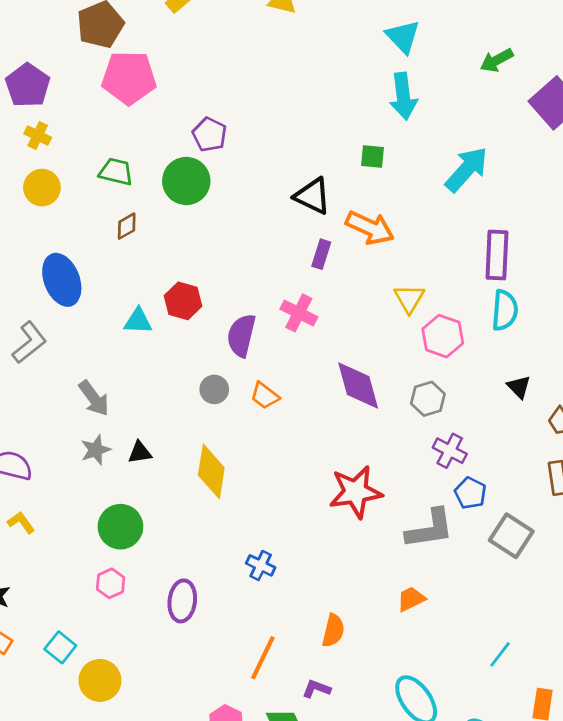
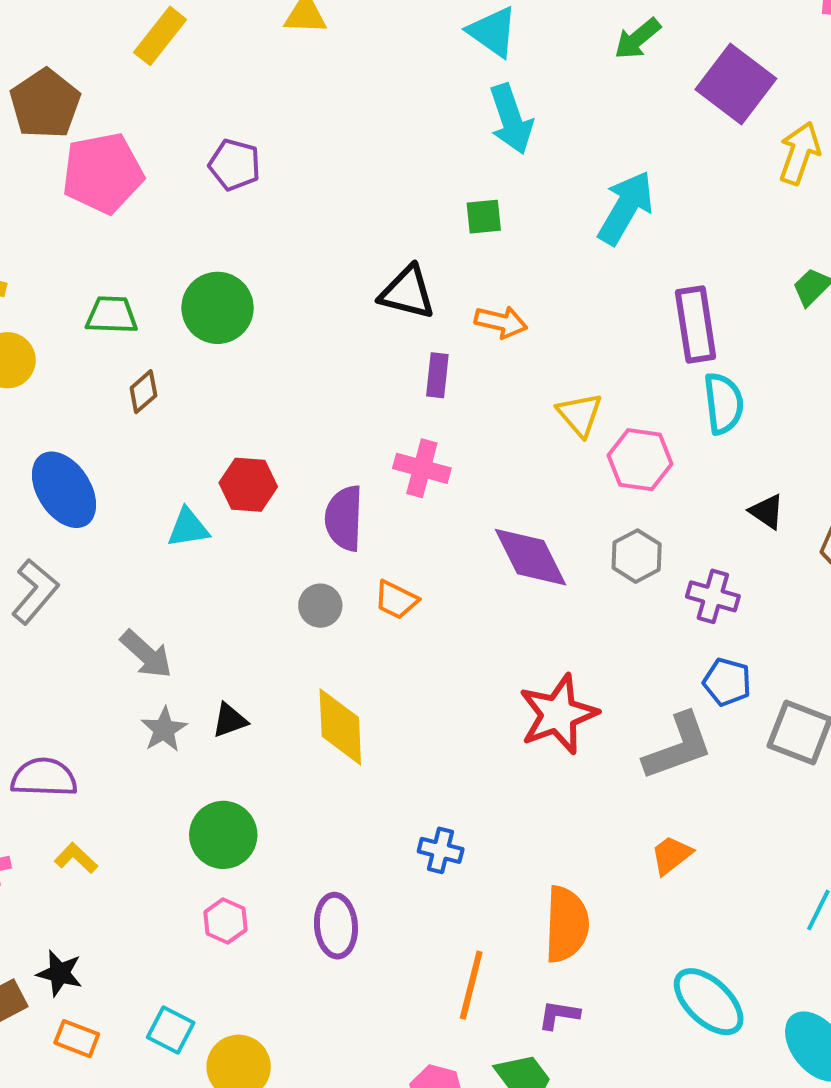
purple pentagon: (210, 134) -> (235, 165), moved
orange arrow: (370, 228) -> (501, 322), size x0.7
purple cross: (450, 451) -> (713, 596), moved
orange semicircle: (333, 631) -> (566, 924), size x1.5

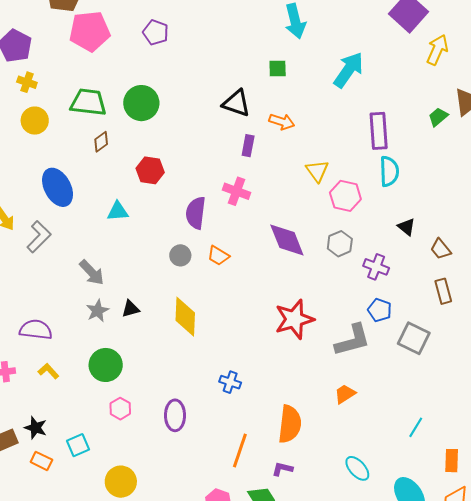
green trapezoid: (112, 315) -> (88, 102), size x1.4
red hexagon: (248, 485) -> (150, 170), moved
green circle: (223, 835) -> (106, 365), moved
cyan ellipse: (709, 1002) -> (357, 468), size x0.7
cyan square: (171, 1030) -> (78, 445), moved, turned 35

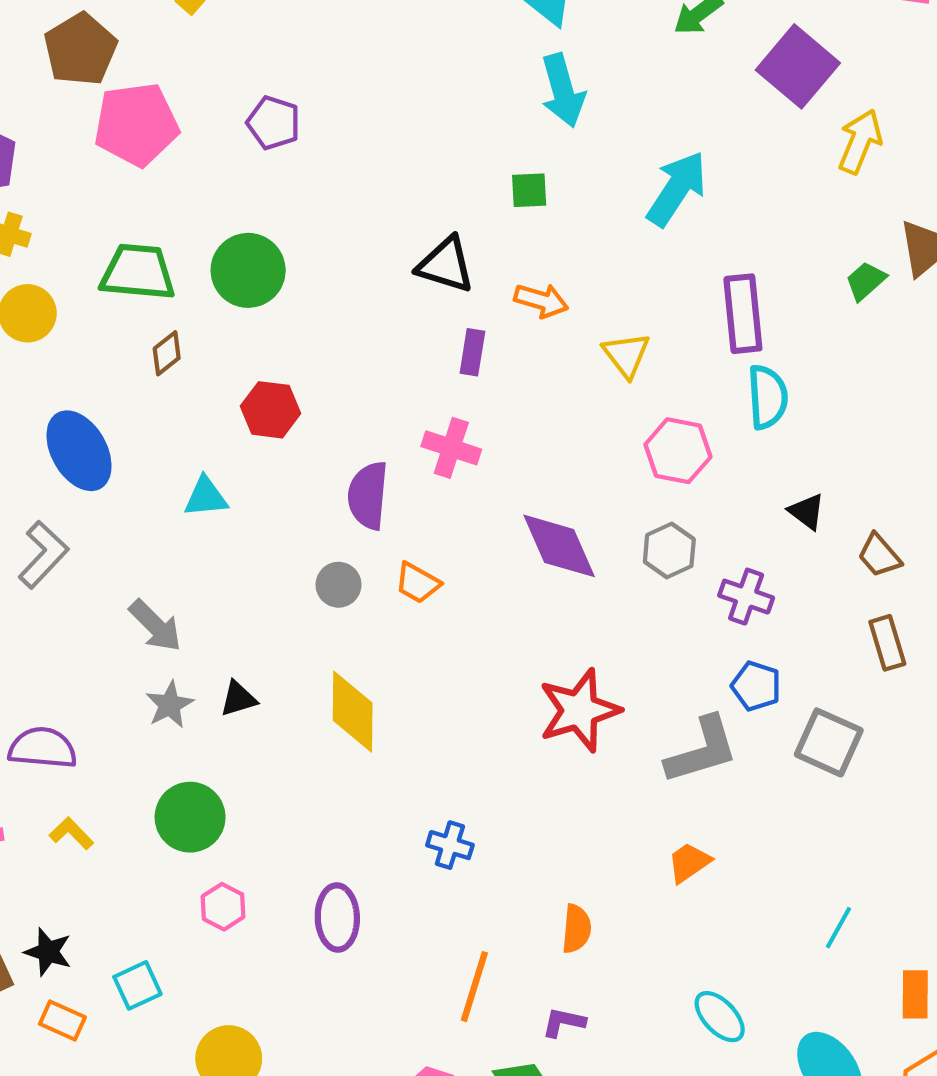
yellow triangle: (317, 171) -> (626, 355), moved
orange semicircle: (290, 424) -> (576, 929), size x0.6

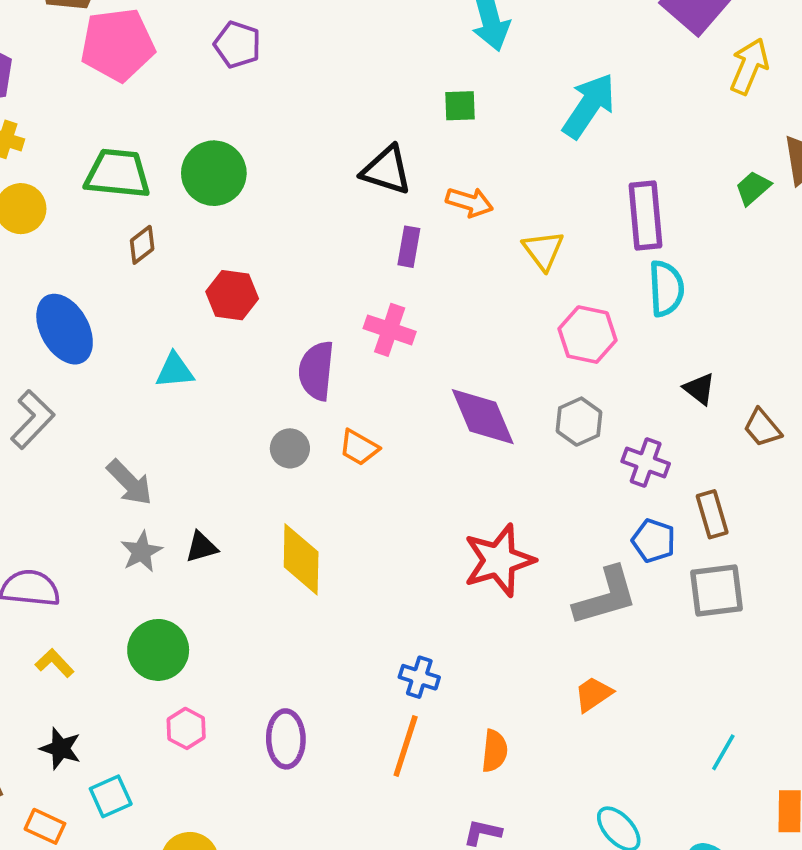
brown rectangle: (887, 643) -> (712, 514), moved
gray square: (829, 742) -> (716, 591), turned -32
blue cross: (450, 845) -> (419, 677), moved
black star: (48, 952) -> (61, 748), moved
orange line: (474, 987) -> (406, 746), moved

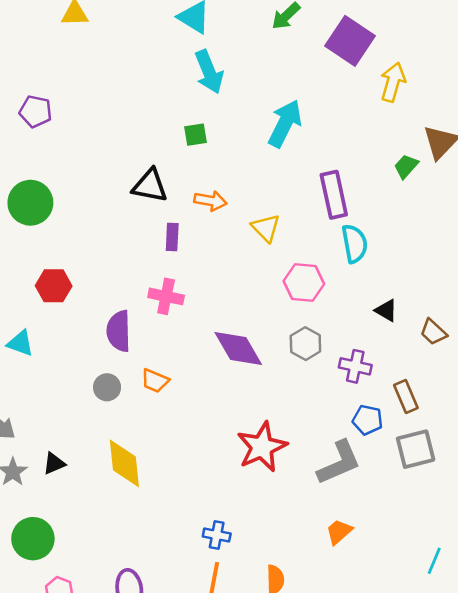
cyan triangle: (175, 371) -> (20, 343), turned 32

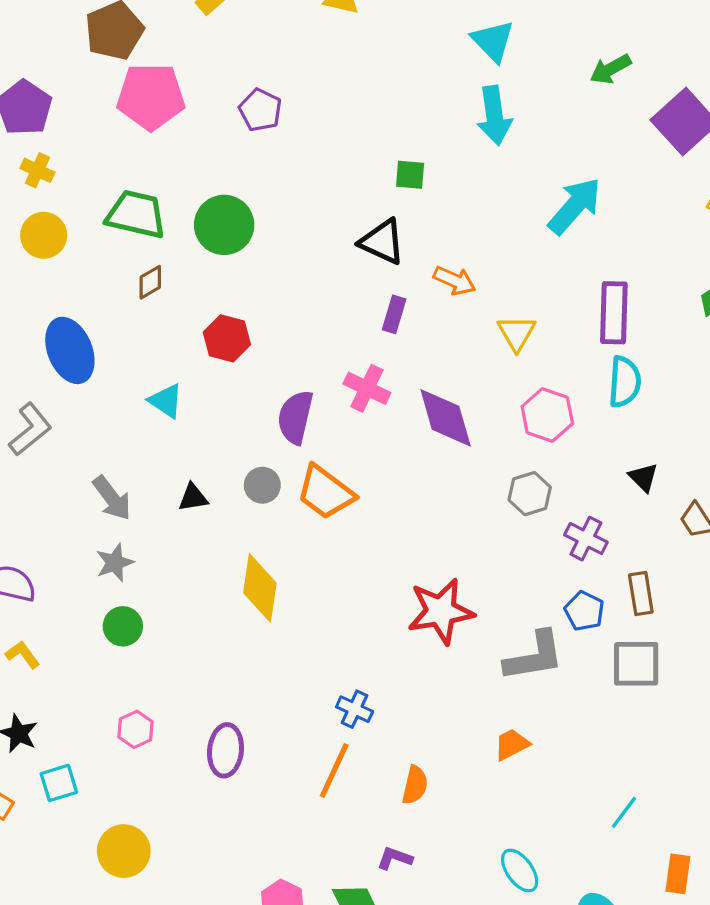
green square: (195, 135) -> (410, 175), moved
purple diamond: (238, 349) -> (446, 418), moved
orange trapezoid: (155, 381) -> (325, 492), size x1.6
black triangle: (54, 463) -> (193, 498), moved
green circle: (33, 539) -> (123, 626), moved, size x0.7

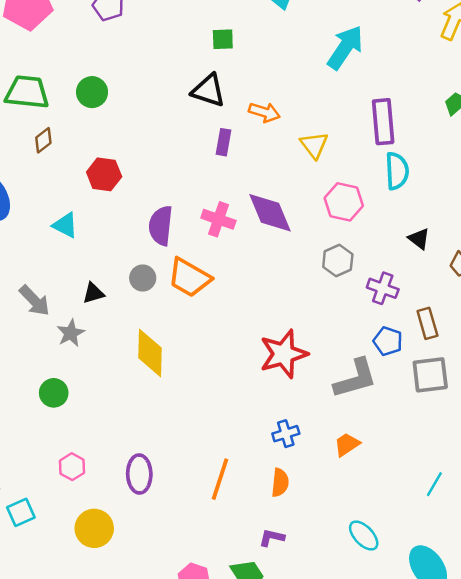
green circle: (224, 225) -> (92, 92), size x0.7
pink cross: (367, 388) -> (218, 219), moved
gray star: (115, 563) -> (71, 333), moved
blue cross: (355, 709) -> (286, 434), moved, turned -35
yellow circle: (124, 851) -> (94, 528), moved

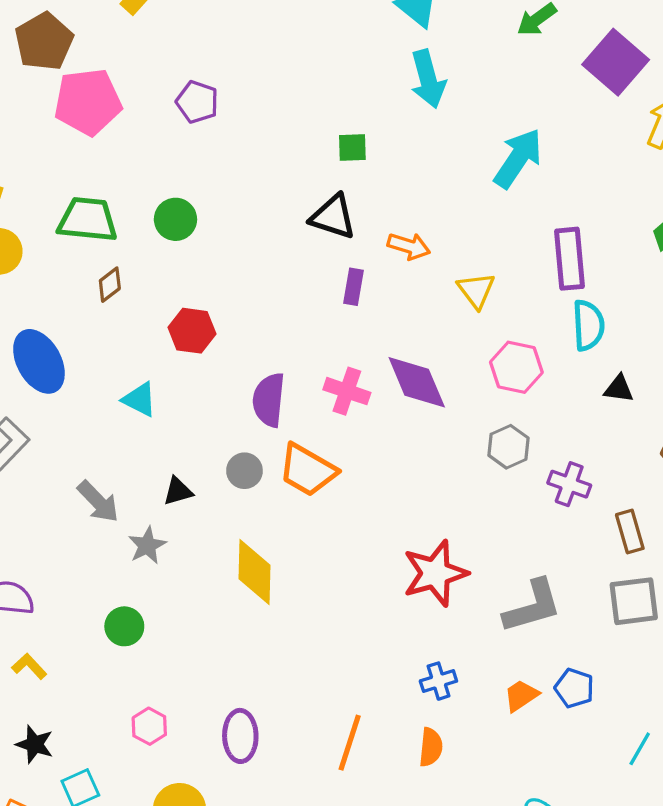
black triangle: (419, 239) -> (619, 389), moved, turned -30
blue pentagon: (388, 341) -> (574, 688), moved

